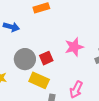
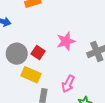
red square: (46, 58) -> (38, 53), turned -32

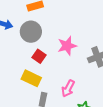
gray circle: (17, 54) -> (31, 32), moved

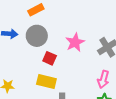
pink arrow: (68, 88) -> (103, 79), moved

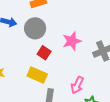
pink arrow: (103, 79) -> (77, 85), moved

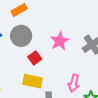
red square: (44, 53) -> (35, 58), turned 32

